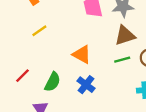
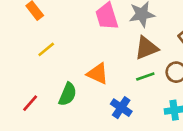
green semicircle: (52, 82) -> (68, 94), moved
blue cross: (86, 85) -> (121, 108), moved

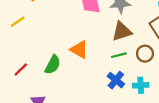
yellow line: (46, 49) -> (18, 22), moved
blue cross: (121, 108) -> (116, 80), moved

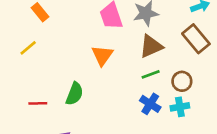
orange triangle: (79, 50) -> (102, 55), moved, turned 42
brown circle: (145, 54) -> (182, 81), moved
red line: (21, 69) -> (38, 103), turned 49

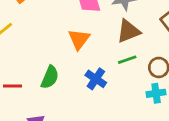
blue cross: (150, 104) -> (96, 79), moved

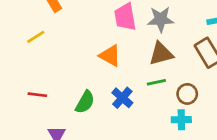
orange triangle: (79, 39) -> (110, 56), turned -45
green semicircle: (50, 77) -> (85, 102), moved

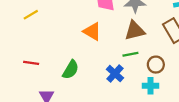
blue cross: (122, 98) -> (115, 74), moved

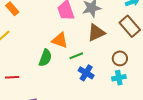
green line: (130, 54) -> (76, 56), moved
green semicircle: (71, 70) -> (45, 58), moved

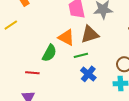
brown triangle: (96, 33) -> (90, 34), moved
red line: (12, 77) -> (32, 73), moved

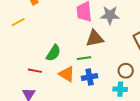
orange triangle: (66, 37) -> (67, 74), moved
blue cross: (88, 74) -> (90, 77), turned 35

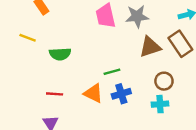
yellow line: (18, 22) -> (28, 38), turned 56
brown triangle: (95, 38) -> (150, 47), moved
green semicircle: (53, 53) -> (60, 54), moved, turned 60

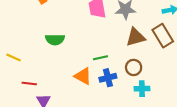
yellow line: (28, 38) -> (14, 58), moved
brown circle: (164, 81) -> (134, 67), moved
red line: (55, 94) -> (29, 84), moved

